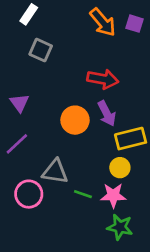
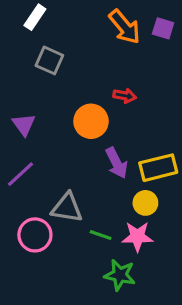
red arrow: (103, 79) -> (125, 96), size x0.6
purple arrow: (107, 113) -> (117, 163), moved
orange circle: (75, 120) -> (91, 121), moved
green star: (120, 227) -> (120, 275), moved

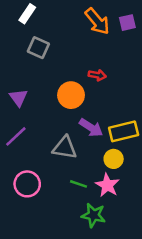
purple square: (163, 28) -> (127, 23), turned -30
purple arrow: (117, 163) -> (91, 128), turned -30
gray triangle: (67, 208) -> (65, 148), moved
pink star: (137, 237) -> (107, 185), turned 30

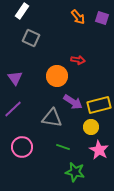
orange arrow: (97, 21) -> (78, 17), size x0.7
purple square: (127, 23) -> (102, 18), turned 32
pink star: (107, 185) -> (99, 150), moved

